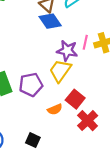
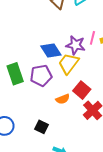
blue diamond: (50, 21) -> (51, 50), moved

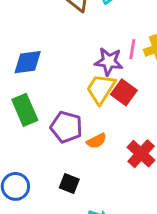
blue diamond: (51, 50) -> (28, 62), moved, turned -60
purple pentagon: (41, 76) -> (66, 127), moved, turned 30
red square: (82, 90) -> (124, 92), moved

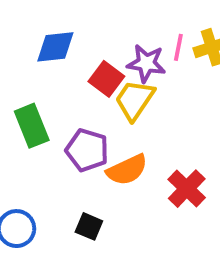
blue diamond: (28, 62) -> (55, 47), moved
red square: (124, 92) -> (106, 79), moved
orange semicircle: (96, 141) -> (127, 170), size x1.5

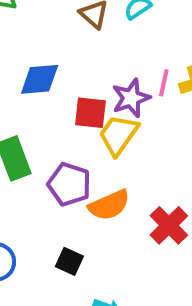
purple star: (146, 63) -> (131, 98), turned -30
red square: (106, 79) -> (90, 113), turned -32

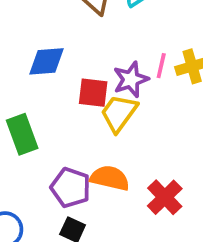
purple pentagon: (69, 184) -> (71, 188), moved
orange semicircle: (109, 205) -> (110, 178), turned -144

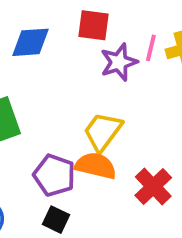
red square: (93, 93) -> (94, 25), moved
yellow trapezoid: (119, 113) -> (103, 132), moved

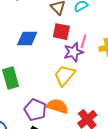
pink line: (151, 48) -> (83, 41), moved
yellow trapezoid: (103, 132) -> (65, 75), moved

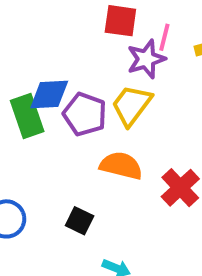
blue diamond: (27, 38) -> (49, 95), moved
purple pentagon: (35, 110) -> (85, 114), moved

